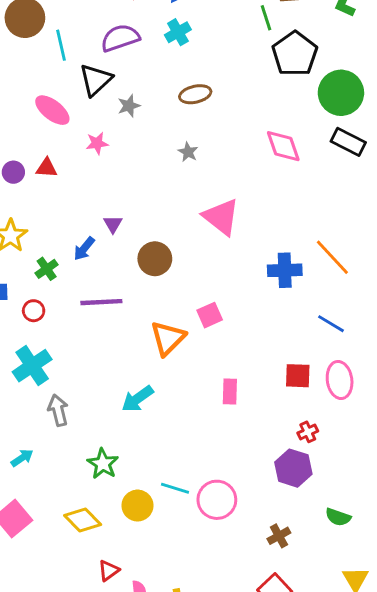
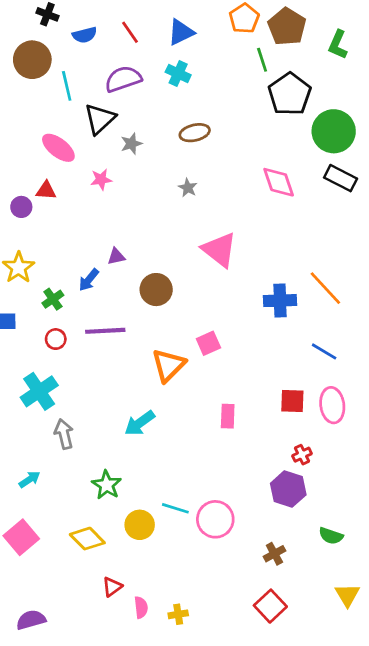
cyan cross: (178, 32) -> (178, 73), turned -35
red triangle: (47, 168) -> (46, 190), moved
purple triangle: (113, 224) -> (116, 256), turned 48
red circle: (34, 311) -> (56, 339), moved

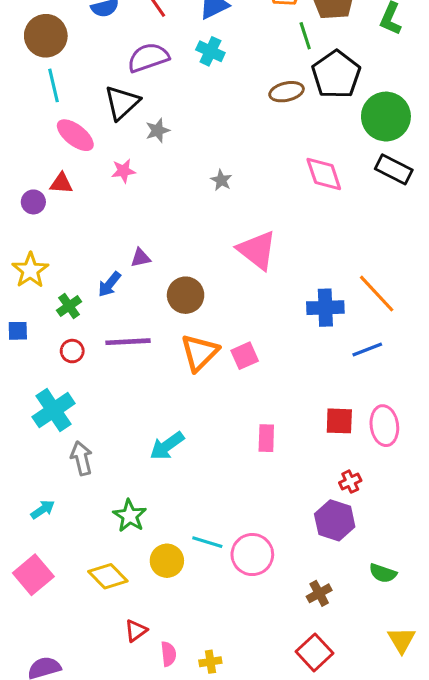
cyan line: (67, 86) -> (54, 85), moved
brown ellipse: (195, 133) -> (287, 92), moved
blue line: (324, 351) -> (367, 350), moved, turned -52
orange triangle: (169, 365) -> (200, 353), moved

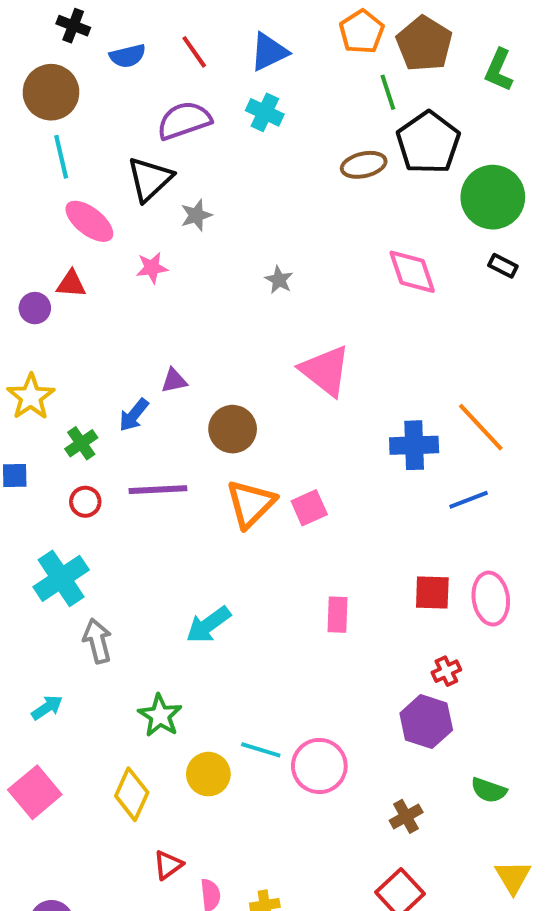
black rectangle: (394, 169) -> (503, 266), size x0.6
yellow diamond: (108, 576) -> (132, 794), turned 69

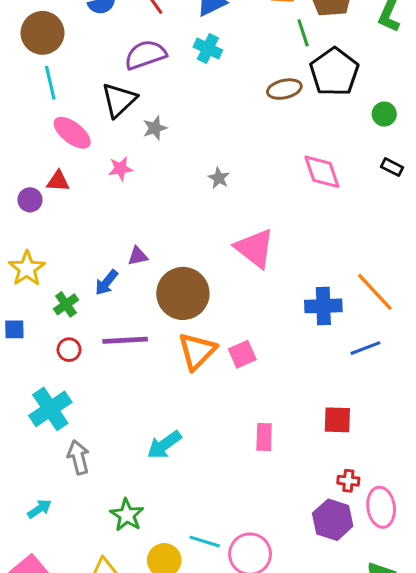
green circle: (493, 197) -> (384, 114), size x0.5
brown circle: (233, 429) -> (183, 293), size x1.4
pink ellipse: (491, 599) -> (381, 507), moved
red cross: (446, 671) -> (348, 481), turned 30

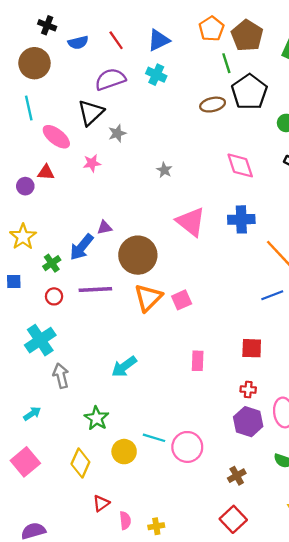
cyan line: (50, 83) -> (29, 108), moved
blue arrow: (106, 283) -> (82, 247), size x1.4
blue cross: (323, 306) -> (241, 219), moved
red cross: (348, 481) -> (248, 390), moved

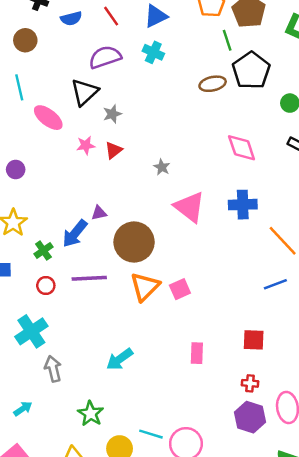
brown circle: (34, 63) -> (25, 40), size x0.7
gray star: (164, 170) -> (162, 167), moved
red triangle: (46, 172) -> (113, 150), moved, turned -42

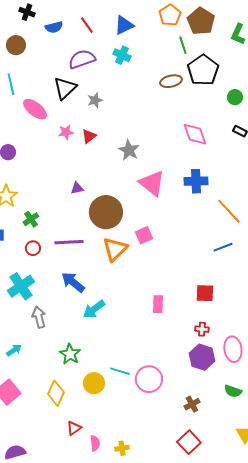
gray star: (112, 114) -> (95, 100), moved
gray star: (162, 167) -> (129, 150), size x1.5
blue arrow: (75, 234) -> (73, 282), moved, turned 90
pink square: (180, 289) -> (144, 235), moved

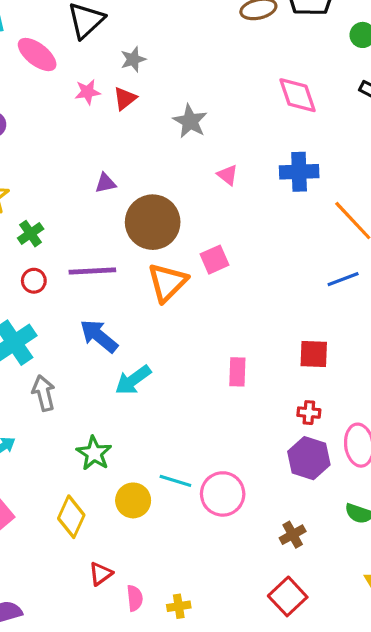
gray star: (95, 100) -> (133, 59), moved
pink triangle: (152, 183) -> (228, 175), size x0.5

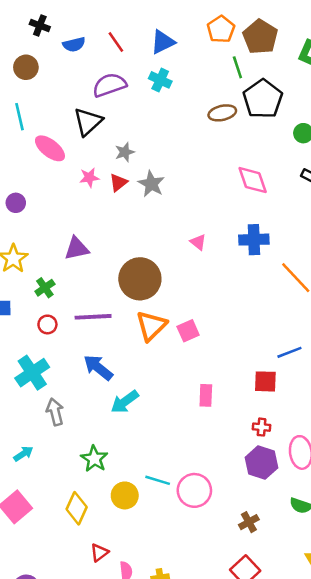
gray star: (190, 121) -> (151, 184), moved
purple triangle: (105, 183) -> (77, 248), moved, size x1.5
pink square: (214, 260) -> (188, 331), moved
blue line: (343, 279) -> (289, 352), moved

